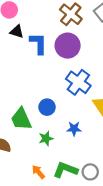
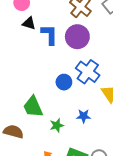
blue circle: (47, 107) -> (64, 82), moved

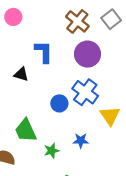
black triangle: (29, 23) -> (21, 74), moved
purple circle: (77, 37) -> (87, 54), moved

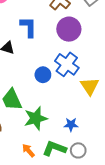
blue star: (81, 141) -> (71, 125), moved
green star: (52, 151) -> (36, 118), size x1.6

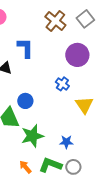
purple circle: (69, 29) -> (77, 55), moved
blue cross: (67, 64) -> (62, 84), size x0.6
blue circle: (43, 75) -> (25, 101), moved

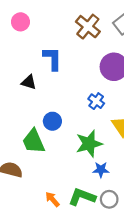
green star: (32, 136) -> (89, 144), moved

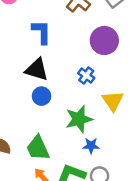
black triangle: (29, 82) -> (37, 70), moved, size x1.5
green trapezoid: (33, 141) -> (38, 148), moved

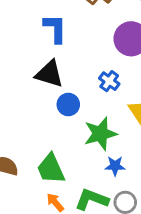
blue circle: (41, 96) -> (68, 104), moved

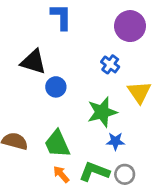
black triangle: (49, 74) -> (33, 62), moved
blue circle: (68, 104) -> (56, 87), moved

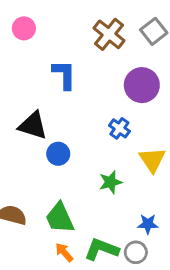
green star: (102, 112) -> (110, 182), size x0.7
blue star: (115, 141) -> (148, 224), moved

